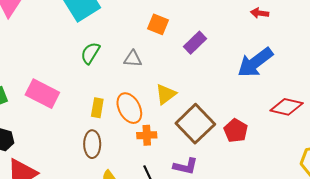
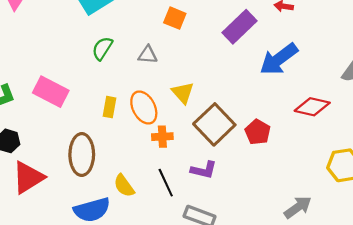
purple rectangle: (195, 43) -> (240, 27), moved, size x1.4
yellow triangle: (166, 94) -> (183, 93), turned -35
brown ellipse: (92, 144) -> (82, 155), moved, size x1.4

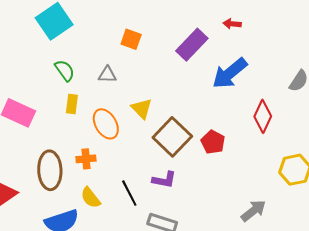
green semicircle: (102, 48) -> (65, 70), turned 115
yellow rectangle: (109, 107) -> (72, 104), moved
red diamond: (312, 107) -> (263, 116), turned -76
orange cross: (162, 137) -> (86, 159), moved

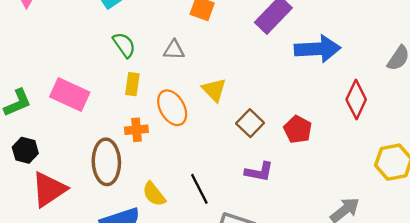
blue arrow: (230, 73) -> (318, 49), turned -144
brown square: (172, 137) -> (250, 123), size x0.6
orange cross: (86, 159) -> (136, 130), moved
purple L-shape: (164, 180) -> (259, 172), moved

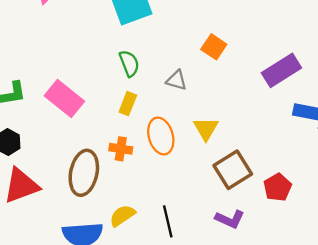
brown square: (250, 123) -> (233, 170), size x1.4
yellow semicircle: (154, 194) -> (122, 216), turned 80

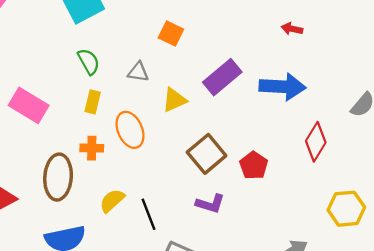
purple rectangle: (281, 70) -> (222, 77), moved
yellow triangle: (206, 129) -> (174, 100), moved, turned 44
yellow semicircle: (122, 216) -> (112, 201), moved

